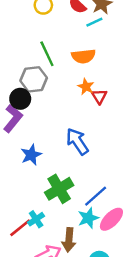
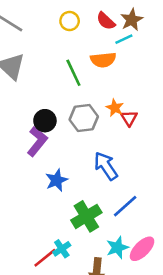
orange semicircle: (83, 56) -> (103, 60), moved
gray hexagon: (34, 79) -> (84, 118), moved
blue line: (96, 196) -> (125, 206), moved

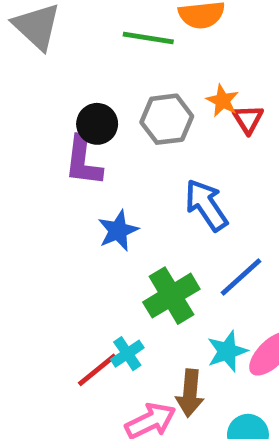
green line: (73, 73) -> (148, 38), turned -56
purple L-shape: (37, 141) -> (83, 161), turned 148

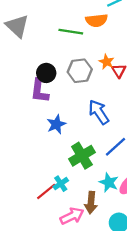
cyan star: (227, 351) -> (109, 182), turned -30

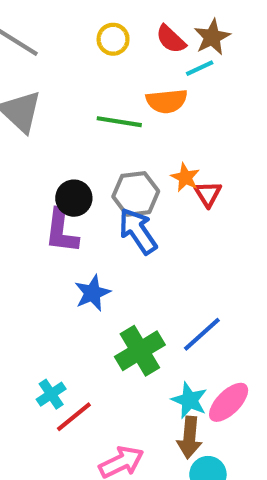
blue arrow: (99, 112) -> (138, 231), moved
cyan cross: (61, 184) -> (51, 394), moved
brown arrow: (91, 203) -> (189, 437), moved

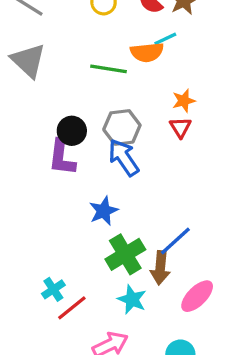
cyan line: (200, 68) -> (165, 39), moved
orange star: (185, 177) -> (184, 101), moved, turned 30
blue star: (92, 293) -> (104, 211), moved
cyan star: (189, 400) -> (132, 299), moved
brown arrow: (189, 437) -> (160, 268), moved

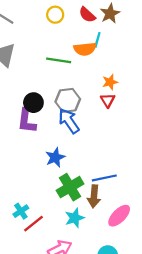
cyan line: (165, 39) -> (97, 40), turned -49
blue line: (175, 241) -> (104, 178), turned 30
cyan star: (132, 299) -> (75, 218), turned 30

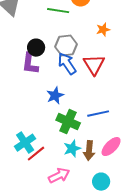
red triangle: (108, 100) -> (94, 65), moved, size x1.6
green cross: (70, 187) -> (68, 122), turned -35
brown arrow: (94, 196) -> (89, 151), moved
cyan cross: (21, 211) -> (25, 143), size x1.5

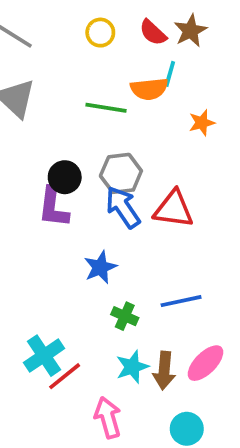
orange star: (103, 30) -> (202, 123), moved
red triangle: (94, 65) -> (174, 209), turned -50
green cross: (68, 122) -> (125, 316), size x0.6
pink arrow: (59, 176) -> (108, 418), turned -80

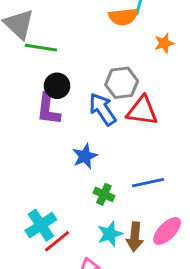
green line: (106, 108) -> (41, 48), moved
gray hexagon: (121, 173) -> (122, 83), moved

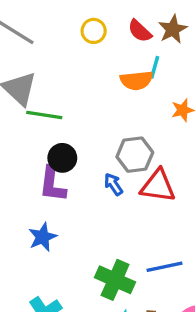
blue arrow: (103, 109) -> (113, 184), size x0.6
blue star: (85, 156) -> (43, 237), moved
green cross: (104, 194) -> (115, 280), size x1.6

